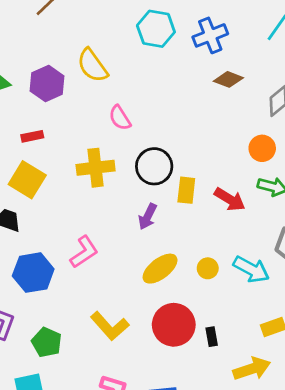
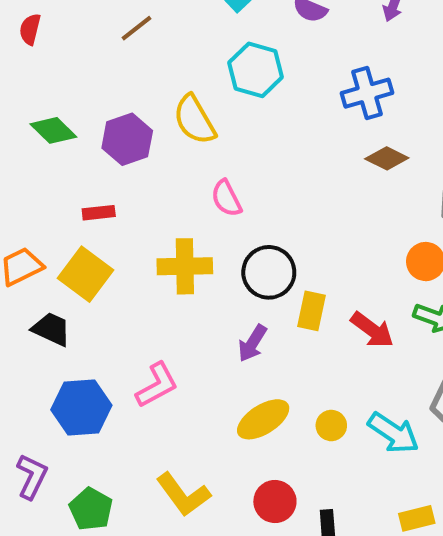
cyan hexagon: (156, 29) -> (256, 70), moved
red circle: (174, 325) -> (275, 501), size x0.7

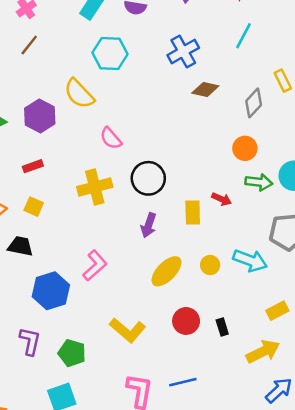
yellow square: (85, 274) -> (34, 207), size x0.6
yellow rectangle: (311, 311) -> (193, 213), moved
red arrow: (372, 330) -> (222, 199), size x0.7

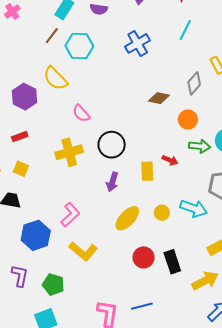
brown line: (29, 45) -> (52, 36), moved
brown diamond: (205, 89) -> (159, 98), moved
black rectangle: (222, 327) -> (172, 262), size x1.6
yellow L-shape: (128, 330) -> (83, 251), moved

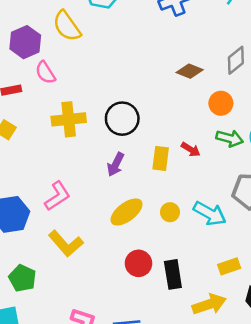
pink semicircle: (81, 113) -> (45, 73), moved

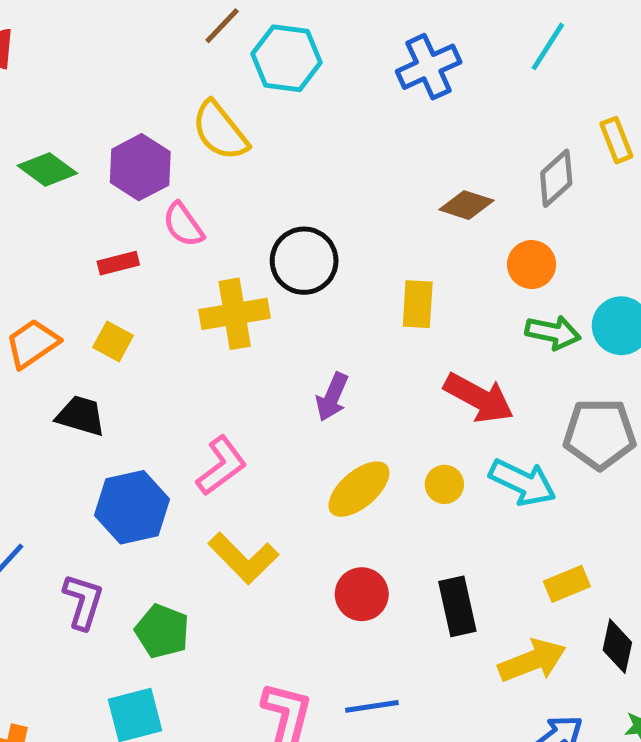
black circle: (122, 119) -> (304, 261), moved
red arrow: (191, 149) -> (479, 398), moved, size x1.8
yellow rectangle: (161, 158) -> (418, 304), moved
red circle: (138, 263) -> (362, 594), moved

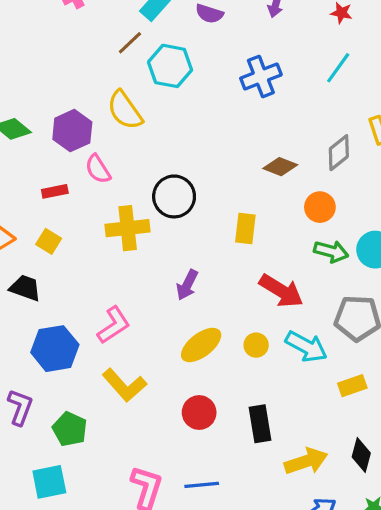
yellow rectangle: (567, 584) -> (352, 386), moved

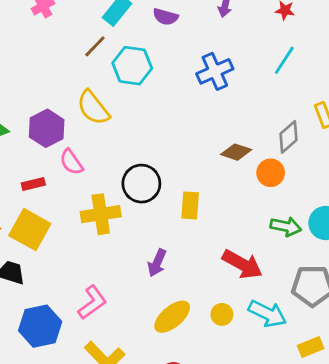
orange circle: (320, 207) -> (271, 173), moved
yellow rectangle: (245, 228) -> (190, 205), moved
yellow square: (49, 241) -> (30, 230), size x1.8

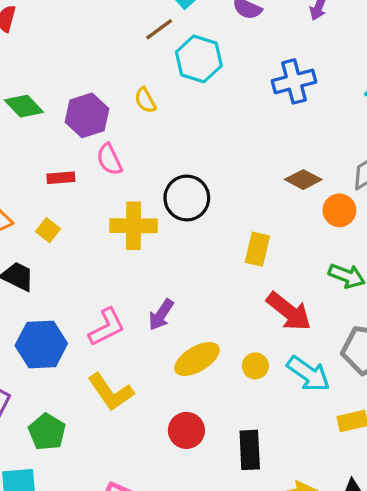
yellow semicircle: (93, 108) -> (145, 100), size x0.6
yellow rectangle: (190, 205) -> (257, 249), moved
yellow square: (30, 230) -> (48, 230), size x0.5
purple arrow: (157, 263) -> (161, 315), moved

